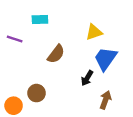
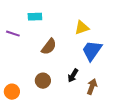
black arrow: (87, 78) -> (73, 76), moved
brown circle: (37, 93) -> (43, 81), moved

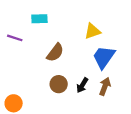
brown circle: (43, 81) -> (59, 84), moved
brown arrow: (92, 87) -> (105, 86), moved

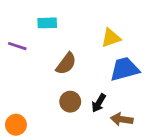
blue trapezoid: (104, 57) -> (125, 69), turned 40
brown arrow: (105, 86) -> (122, 119), moved, turned -102

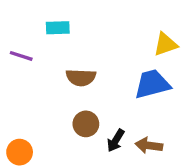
yellow triangle: (111, 38) -> (165, 44), moved
brown semicircle: (66, 64) -> (81, 77), turned 55
black arrow: (99, 103) -> (116, 140), moved

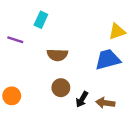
cyan rectangle: (58, 28) -> (41, 20), turned -63
orange circle: (20, 152) -> (12, 96), moved

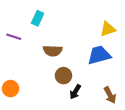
brown circle: (61, 88) -> (63, 76), moved
brown arrow: (105, 103) -> (110, 95), moved, turned -126

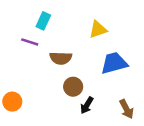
yellow triangle: (108, 29) -> (98, 30), moved
purple line: (14, 37) -> (30, 42), moved

